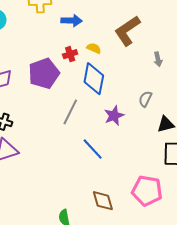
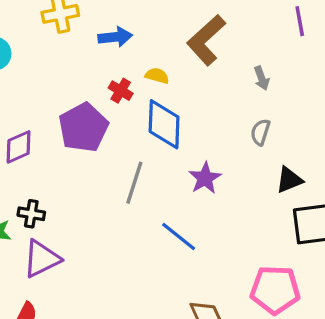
red cross: (70, 54) -> (121, 91), turned -32
gray semicircle: (145, 99) -> (260, 132), moved

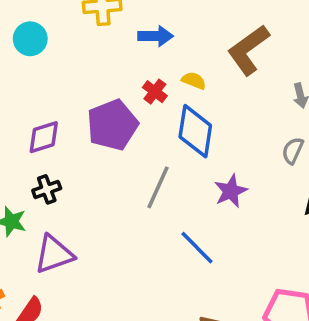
black cross: (31, 214) -> (47, 189), moved, turned -36

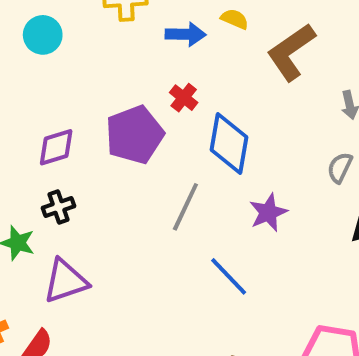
yellow semicircle: (194, 81) -> (235, 19), moved

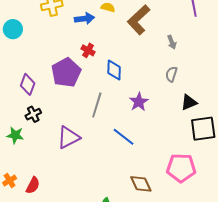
blue diamond: (229, 143) -> (114, 70), size x0.7
purple diamond: (56, 147) -> (28, 84), turned -45
purple triangle: (66, 281) -> (68, 137), moved

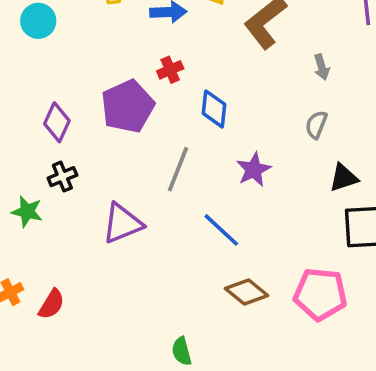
red cross: (88, 50) -> (170, 70), turned 32
brown diamond: (141, 184) -> (246, 292), moved, turned -30

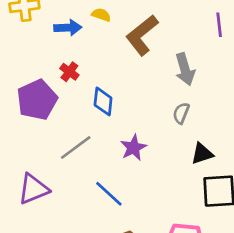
gray arrow: (322, 67) -> (185, 69), size x1.6
red cross: (170, 70) -> (69, 72), turned -30
gray line: (178, 169) -> (76, 148), turned 32

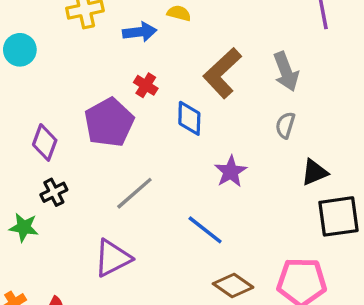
brown L-shape: (142, 35) -> (222, 73), moved
gray line: (76, 148) -> (134, 193), moved
purple triangle: (33, 189) -> (113, 258), moved

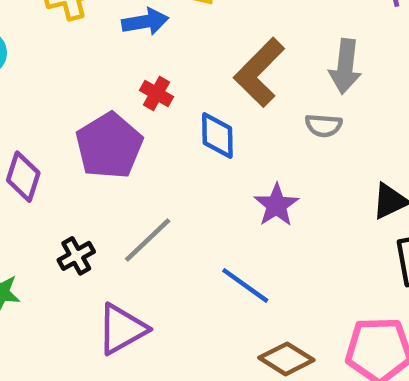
gray arrow: (286, 72) -> (345, 66), turned 30
gray semicircle: (285, 125) -> (324, 125), moved, turned -100
black cross: (54, 192) -> (76, 256), moved

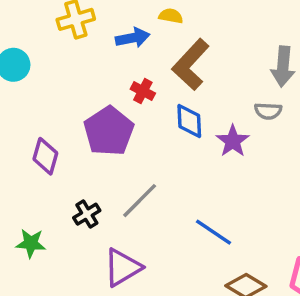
brown L-shape: (259, 72) -> (191, 65), moved
purple star: (276, 205) -> (233, 141), moved

